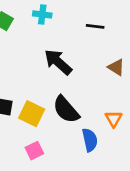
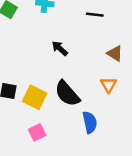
black arrow: (58, 62) -> (60, 48), size x0.6
orange triangle: (114, 119) -> (109, 85), moved

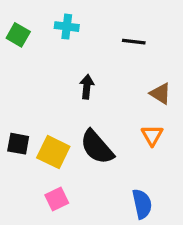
black arrow: (60, 48) -> (87, 87), turned 54
blue semicircle: (90, 122) -> (142, 204), moved

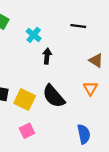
cyan cross: (67, 27) -> (34, 35), moved, turned 32

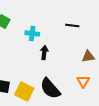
cyan cross: (34, 35) -> (32, 33), turned -32
brown triangle: (96, 61) -> (88, 56), turned -40

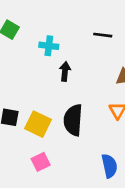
black semicircle: (50, 88) -> (73, 120), turned 45

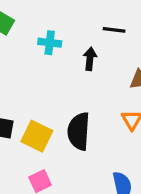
black arrow: (65, 71) -> (90, 59), moved

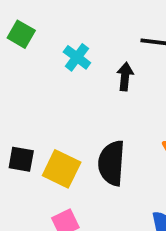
cyan cross: (50, 43) -> (77, 57), turned 30

